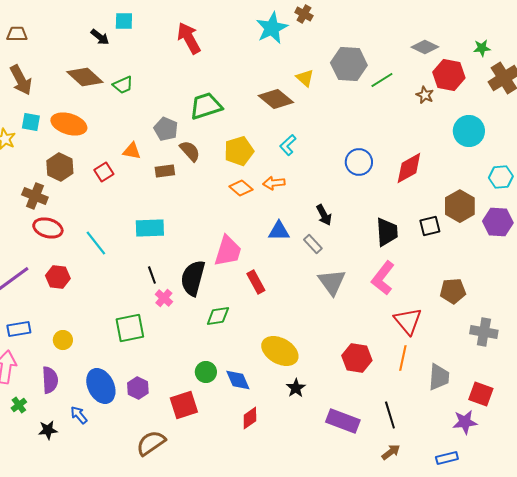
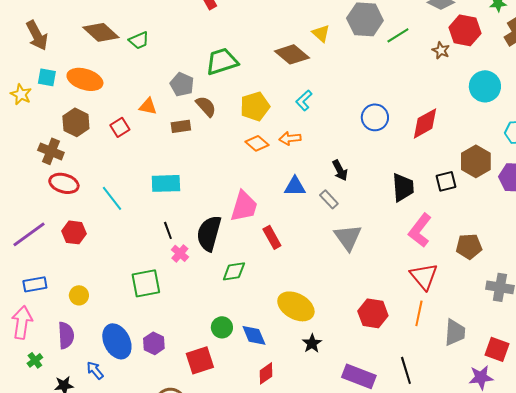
pink L-shape: (383, 278) -> (420, 230), moved

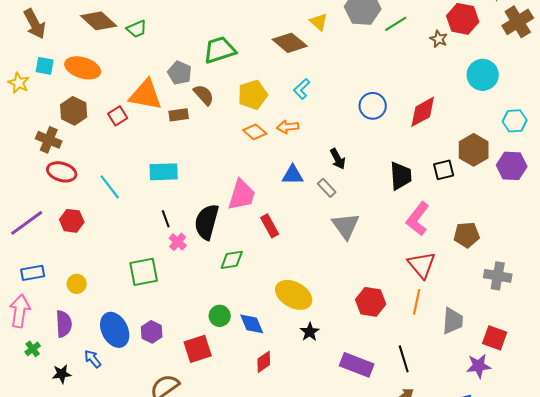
orange triangle: (148, 106) -> (146, 95), size x1.8

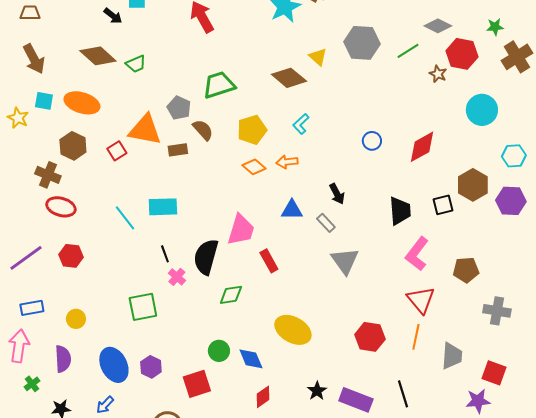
green line: (396, 24) -> (408, 51), moved
blue circle: (373, 106) -> (372, 141), size x0.7
cyan line: (110, 187) -> (125, 218), moved
black star: (310, 332) -> (317, 391), moved
blue arrow: (93, 359) -> (105, 405), moved, turned -96

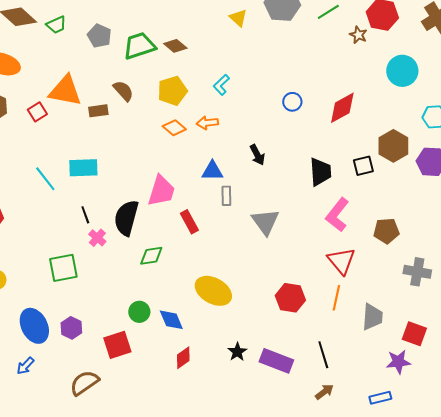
brown diamond: (289, 78) -> (175, 46), moved, size x0.7
gray pentagon: (179, 108) -> (99, 36), moved
gray rectangle: (326, 223) -> (226, 196), moved, turned 42

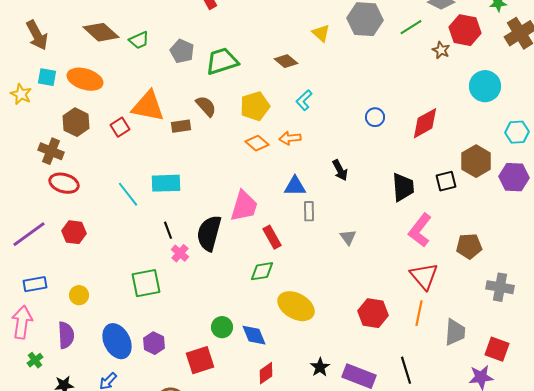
brown diamond: (175, 46) -> (286, 61), moved
gray triangle: (265, 222) -> (348, 237), size x0.6
green diamond: (151, 256) -> (262, 271), moved

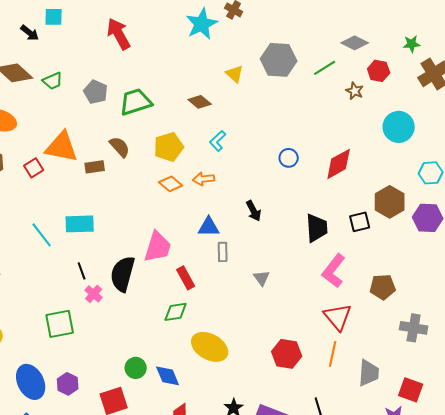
red hexagon: (465, 30) -> (379, 71), size x0.7

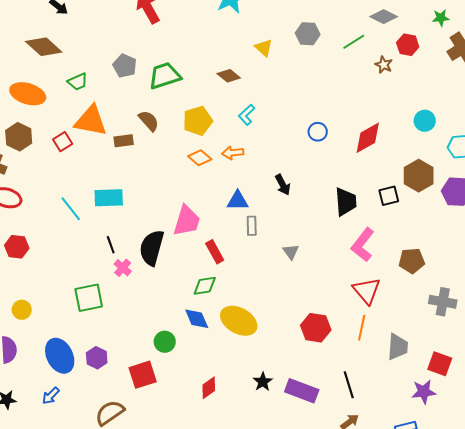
gray hexagon: (279, 60) -> (308, 34), size x0.7
green trapezoid: (53, 81) -> (78, 82), moved
cyan circle: (399, 127) -> (425, 121), moved, size x0.7
blue diamond: (168, 376) -> (197, 319), moved

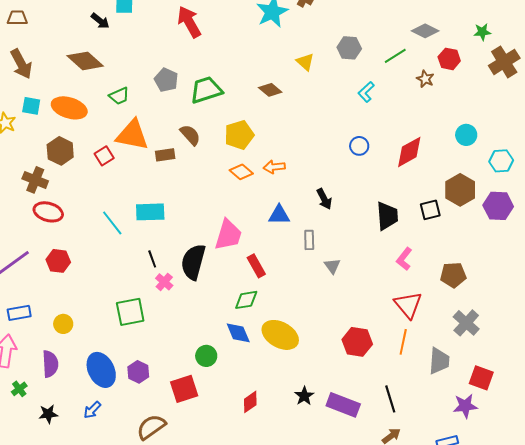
cyan L-shape: (247, 115) -> (366, 92), moved
gray rectangle: (252, 226) -> (309, 240), moved
pink L-shape: (363, 245) -> (404, 259), size x0.7
gray cross: (443, 302) -> (466, 323), moved, turned 32

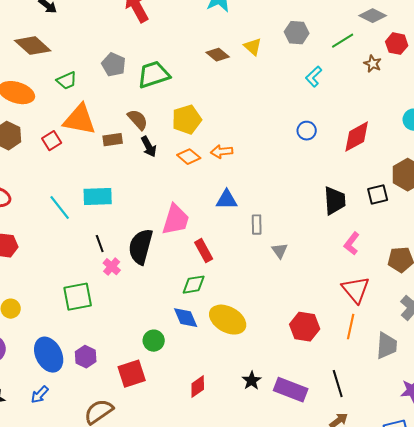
brown diamond: (270, 90) -> (218, 55), moved
black arrow: (324, 199) -> (149, 147), moved

